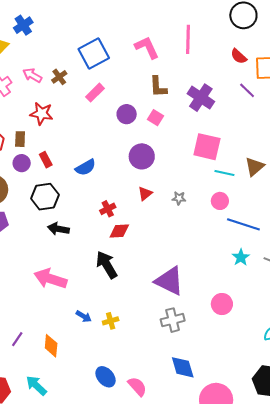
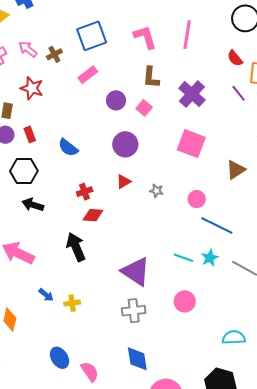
blue semicircle: (86, 167) -> (68, 148), turned 60
cyan line: (224, 173) -> (183, 258), moved

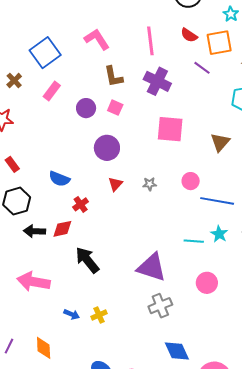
pink line: (187, 35) -> (150, 41), moved
blue semicircle: (68, 148) -> (59, 179), moved
red diamond: (93, 215) -> (62, 229), moved

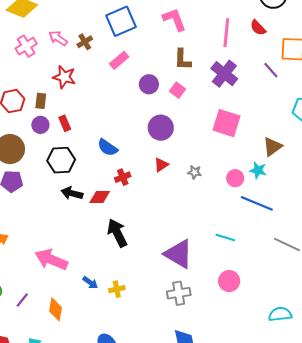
red semicircle: (189, 35) -> (258, 28), moved
cyan star: (219, 234) -> (258, 170), moved, turned -30
pink arrow: (33, 282) -> (51, 260), moved

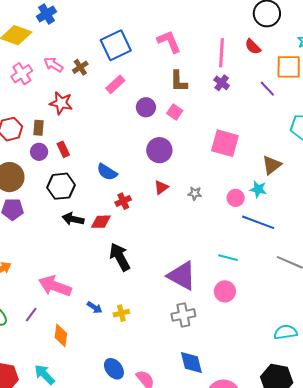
purple cross: (224, 74) -> (222, 83), moved, size x0.6
pink circle: (229, 281) -> (225, 291), moved
purple line: (22, 300) -> (31, 315), moved

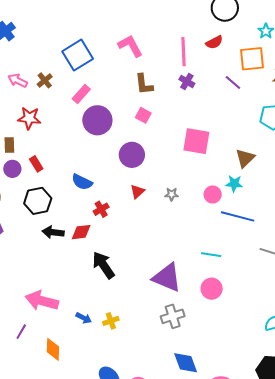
red semicircle: (253, 47) -> (214, 42), turned -66
purple circle: (146, 107) -> (97, 120), moved, size x1.5

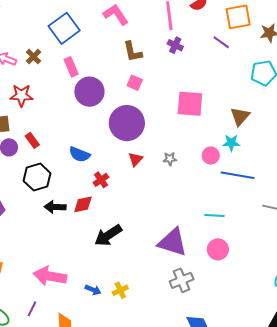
pink rectangle: (81, 94) -> (71, 67), turned -60
purple circle: (132, 155) -> (127, 123), size x1.4
black arrow: (103, 265) -> (108, 235), turned -84

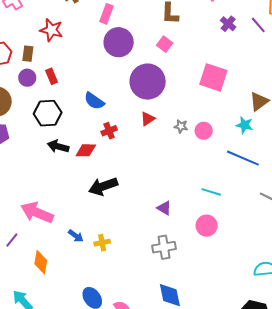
purple cross: (175, 45) -> (228, 24), moved
pink rectangle: (71, 67) -> (106, 14), turned 30
pink circle: (211, 156) -> (204, 131), moved
purple triangle: (173, 242) -> (164, 208), size x0.5

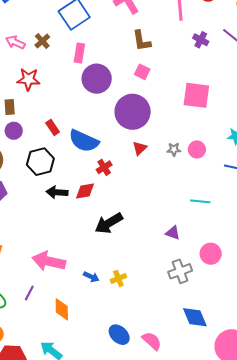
red rectangle: (52, 76) -> (53, 127), moved
blue semicircle: (94, 101) -> (84, 141), size x1.4
cyan line: (211, 192) -> (200, 201), moved
pink circle: (207, 226) -> (211, 254), moved

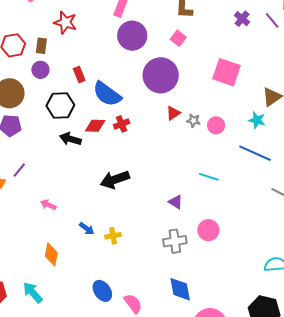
red triangle: (140, 148) -> (173, 113), moved
red diamond: (85, 191) -> (95, 126), moved
pink arrow: (49, 261) -> (48, 205), size x0.5
purple line: (29, 293) -> (19, 170), moved

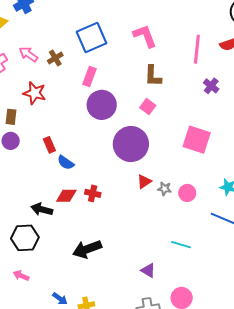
blue semicircle: (107, 94) -> (66, 163), moved, size x0.6
black hexagon: (60, 105) -> (25, 238), moved
red cross: (122, 124) -> (93, 193), turned 35

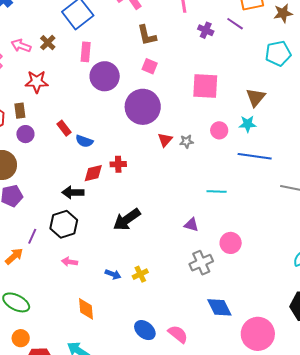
pink circle: (187, 193) -> (219, 130), moved

